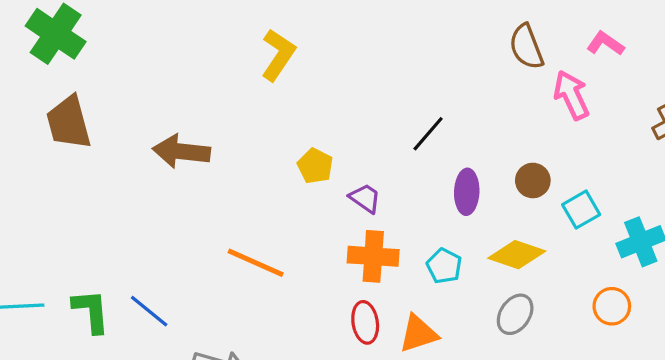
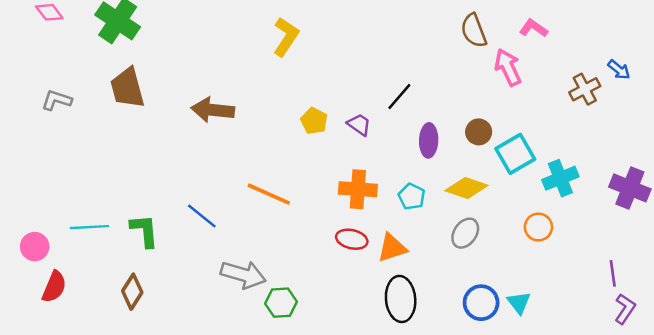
purple trapezoid: (365, 198) -> (359, 125), moved
cyan square: (581, 210) -> (515, 154), size x1.4
blue line: (149, 311) -> (202, 216), moved
red ellipse: (365, 322) -> (352, 239), turned -68

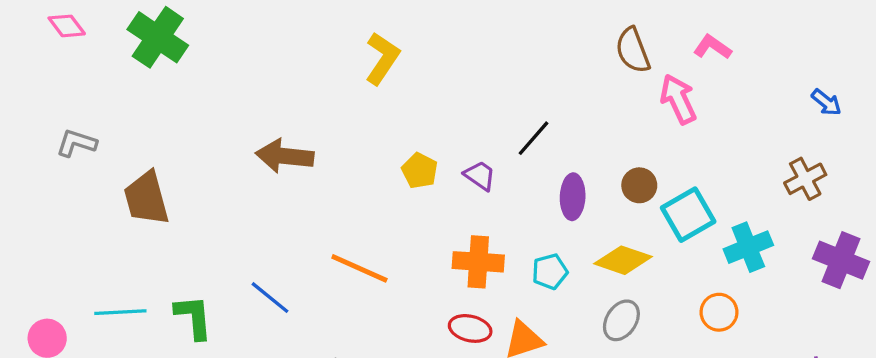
brown trapezoid: (127, 88) -> (146, 198), moved
brown cross: (585, 89) -> (805, 179), moved
cyan pentagon: (412, 197) -> (550, 272), turned 30

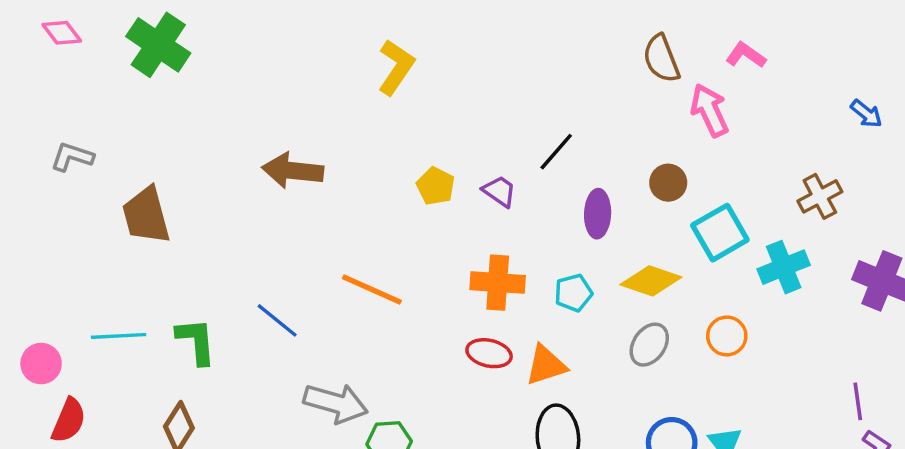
brown cross: (805, 179) -> (820, 196), moved
brown circle: (639, 185) -> (668, 183), moved
orange circle: (719, 312) -> (727, 336), moved

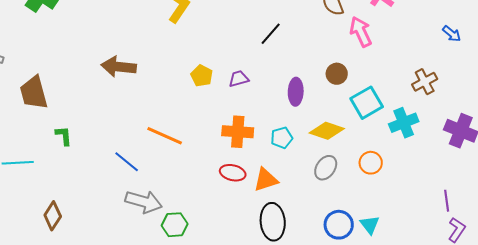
black line: (556, 152) -> (271, 34), moved
purple trapezoid: (499, 191) -> (239, 79), turned -50
blue line: (277, 320) -> (127, 162), moved
green L-shape: (196, 341) -> (64, 136), moved, size x0.7

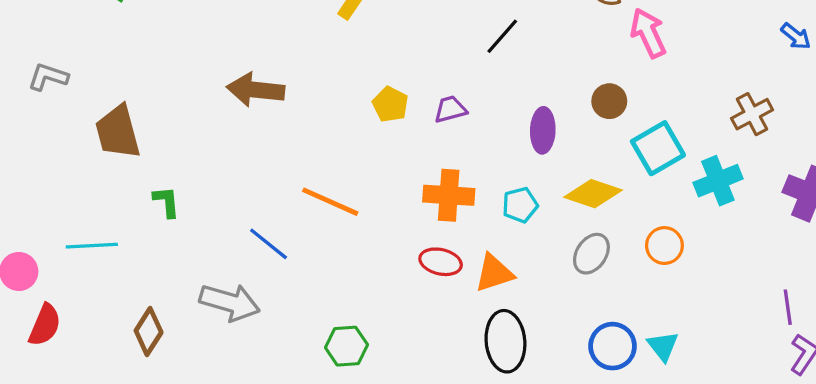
gray arrow: (144, 202) -> (230, 302), moved

